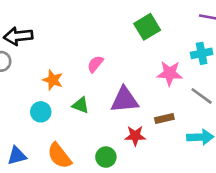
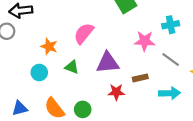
pink semicircle: (95, 64) -> (84, 33), size x1.5
green circle: (106, 157) -> (83, 109), moved

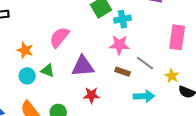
cyan cross: (171, 25) -> (122, 19), moved
cyan circle: (39, 72) -> (27, 76), moved
brown rectangle: (140, 78) -> (122, 72), moved, turned 32

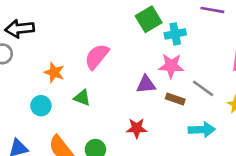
purple triangle: (83, 66) -> (146, 84), moved, size x0.7
cyan circle: (27, 76) -> (41, 106), moved

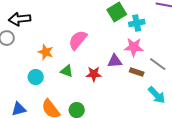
red star: (137, 128) -> (94, 74), moved
cyan arrow: (202, 130) -> (157, 95), turned 48

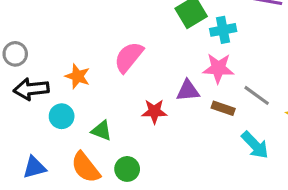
black arrow: (20, 19) -> (31, 89), moved
green triangle: (67, 71) -> (102, 131), moved

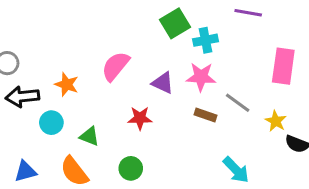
purple triangle: (188, 91) -> (163, 83), moved, turned 30
cyan arrow: (255, 145) -> (236, 170), moved
green circle: (127, 169) -> (131, 168), moved

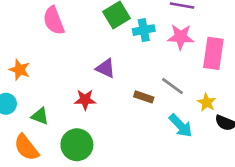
pink semicircle: (115, 66) -> (54, 21), moved, turned -60
pink star: (201, 77) -> (181, 37), moved
green circle: (131, 168) -> (77, 145), size x1.5
cyan arrow: (236, 170) -> (181, 126), moved

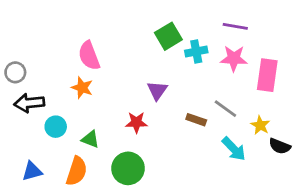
pink semicircle: (54, 21) -> (89, 56), moved
purple triangle: (106, 68) -> (157, 90), turned 40
orange star: (20, 70) -> (82, 88), moved
orange semicircle: (26, 147) -> (77, 171), turned -124

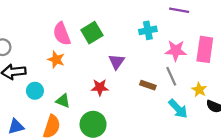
green square: (168, 36) -> (92, 33), moved
pink star: (234, 58) -> (176, 51), moved
gray line: (225, 109) -> (171, 76), turned 30

